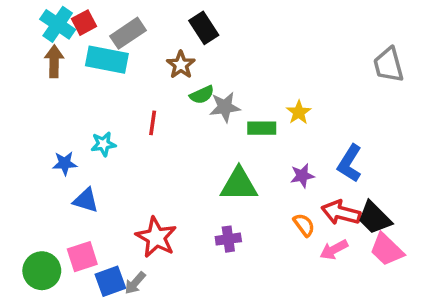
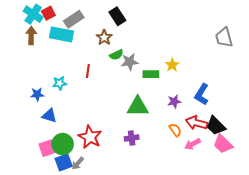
green circle: (42, 271) -> (63, 144), moved

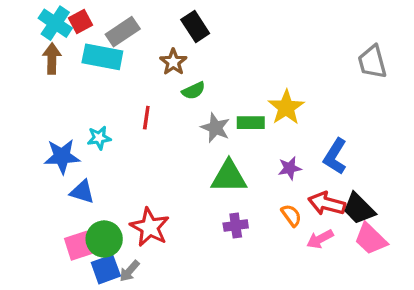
gray star: (130, 62) -> (215, 128), moved, turned 30
yellow star: (172, 65) -> (286, 107), size x1.5
blue star: (37, 94) -> (62, 156), size x1.5
purple cross: (132, 138) -> (236, 225), moved

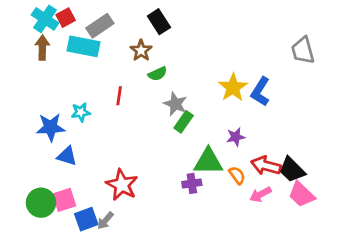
green rectangle: (251, 123) -> (184, 122), moved, turned -55
blue L-shape: (335, 156) -> (260, 92), moved
green triangle: (229, 177) -> (208, 162), moved
green circle: (104, 239) -> (41, 203), moved

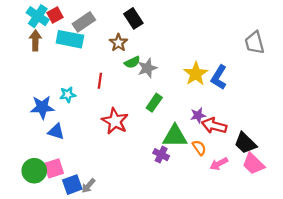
gray star: (175, 104) -> (147, 68), moved, turned 30
red arrow: (266, 166) -> (214, 126), moved
purple cross: (192, 183) -> (161, 155), turned 35
red star: (122, 185) -> (115, 121), moved

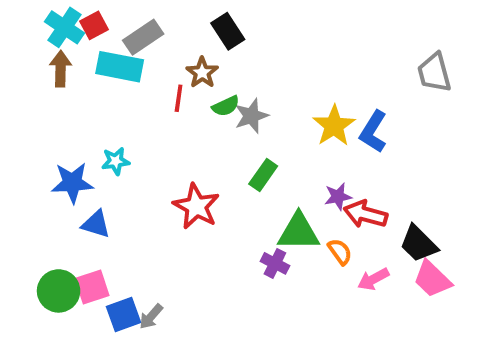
red line: (100, 81) -> (179, 98), moved

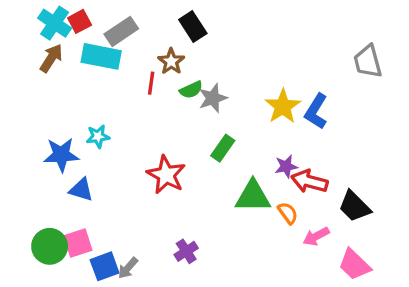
brown arrow: (61, 69) -> (51, 58), turned 32
purple cross: (275, 263) -> (186, 251), moved, turned 30
pink trapezoid: (432, 279) -> (354, 265), moved

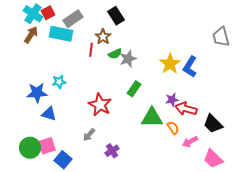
blue square: (105, 266) -> (63, 160), turned -30
gray arrow: (128, 268) -> (89, 135), moved

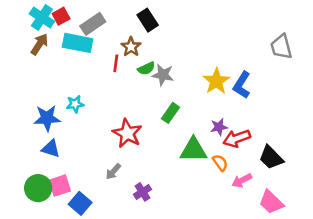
gray star: (128, 59) -> (163, 75), turned 30
red arrow: (186, 109) -> (237, 138), turned -35
blue triangle: (49, 114) -> (51, 149), moved

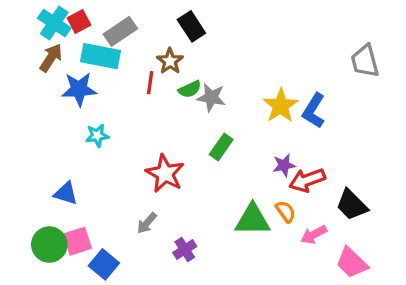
blue star: (47, 118) -> (79, 89), moved
green triangle: (193, 150) -> (253, 220), moved

